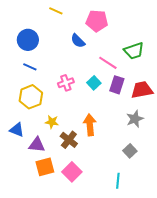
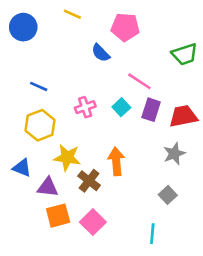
blue circle: (28, 40) -> (23, 27), moved
green trapezoid: (134, 51) -> (185, 54), moved
yellow star: (52, 122) -> (67, 157), size x1.5

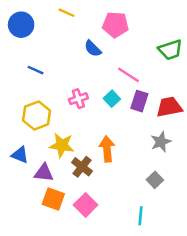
blue line: (39, 86) -> (35, 70), moved
orange square: (58, 216) -> (53, 199), turned 35

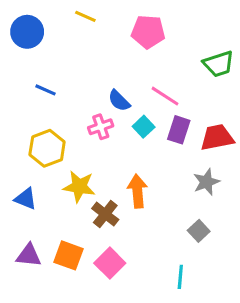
blue semicircle: (93, 49) -> (119, 101), moved
purple triangle: (44, 173) -> (29, 255), moved

